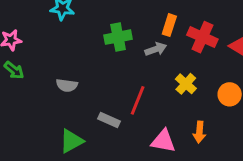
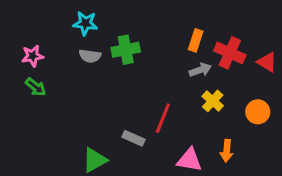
green cross: (118, 37) -> (126, 50), moved
gray arrow: (156, 49) -> (200, 70), moved
gray semicircle: (67, 85) -> (90, 56), moved

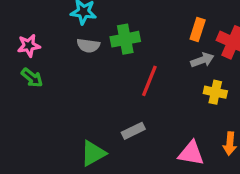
yellow cross: (213, 101) -> (215, 92), turned -30
red line: (163, 118) -> (149, 81), moved
gray rectangle: (133, 138) -> (133, 131), turned -50

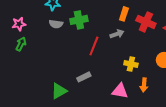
gray arrow: (202, 60) -> (117, 34), moved
green arrow: (32, 78) -> (21, 44), turned -104
yellow cross: (215, 92) -> (131, 64), moved

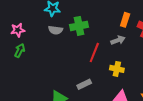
yellow cross: (131, 64) -> (117, 69), moved

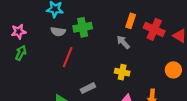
gray arrow: (118, 40) -> (123, 42), turned -112
red line: (94, 53) -> (68, 57), moved

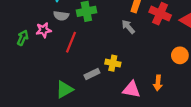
pink star: (19, 32) -> (44, 30), moved
yellow cross: (122, 72) -> (113, 63), moved

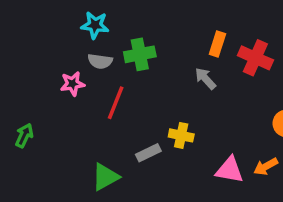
green arrow: (23, 38) -> (24, 135), moved
orange arrow: (158, 83) -> (266, 167), moved, turned 56
pink triangle: (132, 89) -> (230, 170), moved

